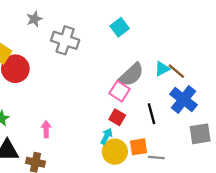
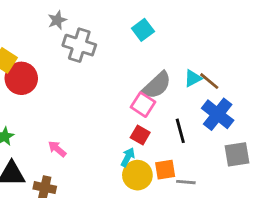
gray star: (34, 19) -> (57, 20), moved
pink arrow: (46, 129) -> (57, 149), turned -49

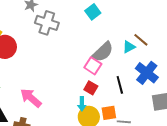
brown line: (209, 81) -> (141, 40), moved
pink arrow: (57, 149) -> (31, 98), size x1.6
cyan arrow: (128, 157) -> (82, 104), turned 152

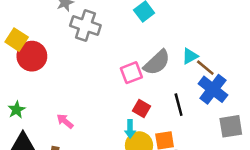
brown line: (141, 40) -> (205, 68), moved
pink square: (93, 66) -> (131, 73), moved, turned 36
pink arrow: (31, 98) -> (65, 121), size x0.6

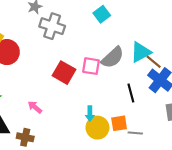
cyan triangle: (190, 56) -> (141, 52), size x1.5
pink square: (131, 73) -> (91, 66), turned 30
red square: (142, 108) -> (64, 73), moved, size x1.5

